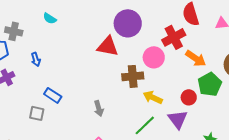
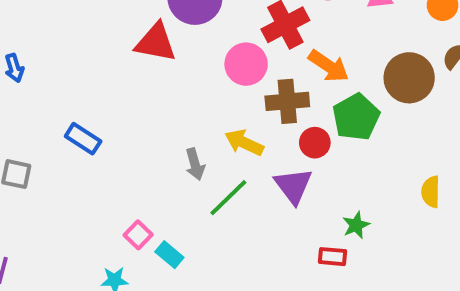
brown cross: (133, 76) -> (287, 101), moved
blue rectangle: (53, 95) -> (83, 139), moved
gray arrow: (99, 108) -> (195, 164), moved

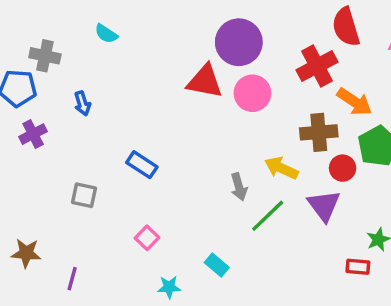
pink circle: (246, 64) -> (252, 93), moved
pink square: (138, 235) -> (147, 238), moved

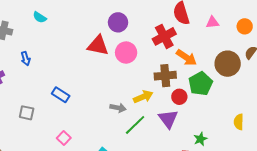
purple circle: (239, 42) -> (118, 22), size x0.7
yellow arrow: (281, 168) -> (143, 97), turned 132
gray arrow: (239, 187) -> (118, 108), turned -63

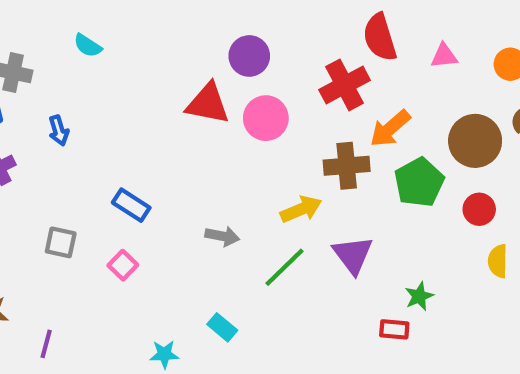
orange arrow: (186, 58) -> (390, 128), turned 105
red circle: (179, 97) -> (479, 209), moved
gray arrow: (118, 108) -> (222, 236), moved
pink square: (64, 138) -> (123, 265), moved

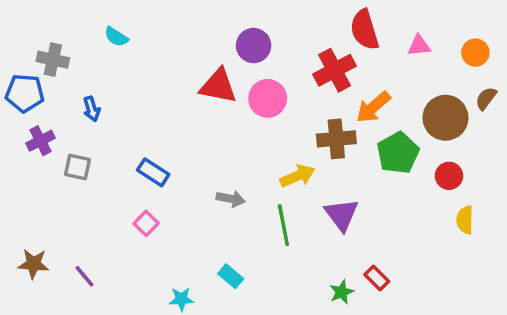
gray square: (61, 242) -> (77, 167), moved
green line: (284, 267) -> (283, 225), turned -57
green star: (419, 296) -> (342, 292), moved
red rectangle: (394, 329) -> (377, 278), turned 40
purple line: (46, 344) -> (85, 276), moved, turned -55

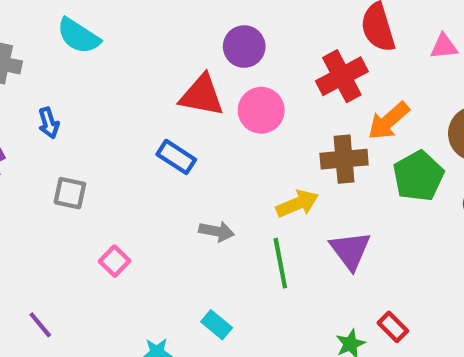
cyan semicircle: (116, 37) -> (78, 36), size x1.5
gray square: (77, 167) -> (70, 193), moved
blue rectangle: (153, 172) -> (176, 157), moved

